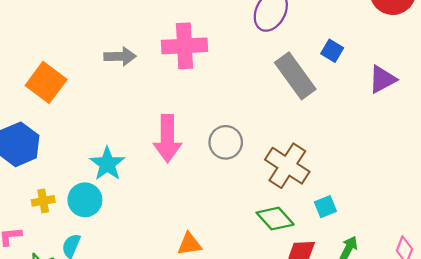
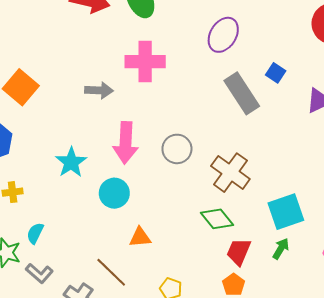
gray arrow: (120, 56) -> (99, 90), moved
cyan circle: (85, 200) -> (114, 193), moved
cyan square: (325, 207) -> (286, 212), moved, size x1.8

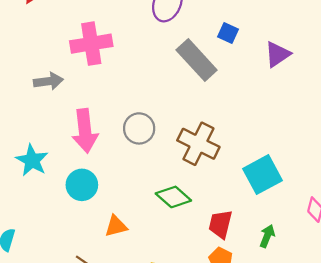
green diamond: (217, 219) -> (173, 197), moved
green arrow: (281, 249) -> (267, 236), moved

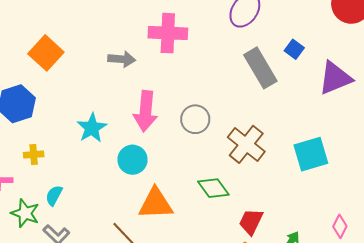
purple triangle: (277, 54) -> (335, 78), size x1.4
cyan square: (262, 175) -> (311, 154), moved
orange triangle: (116, 226) -> (156, 204), size x1.6

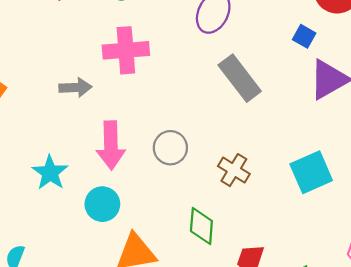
blue square: (294, 49) -> (304, 36), moved
brown cross: (246, 144) -> (234, 170), size x0.7
green diamond: (213, 188) -> (201, 226), turned 48

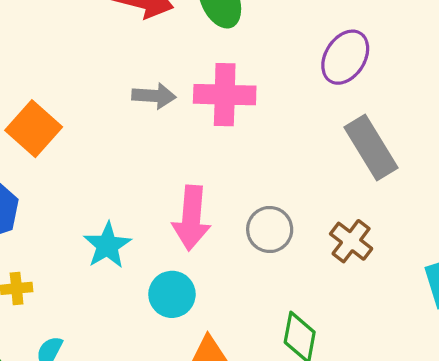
gray arrow: (75, 88) -> (154, 96), moved
brown cross: (234, 170) -> (351, 241), moved

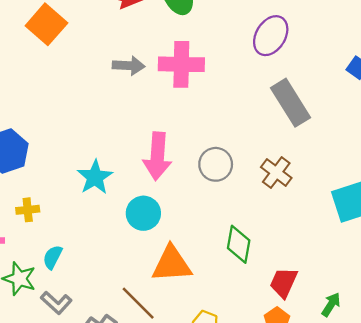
orange square: (34, 129) -> (46, 24), moved

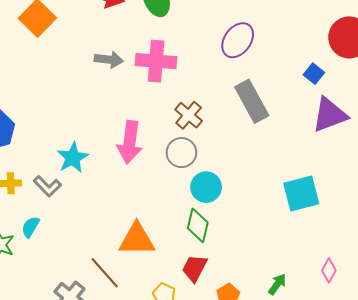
brown cross: (276, 173) -> (189, 115), moved
cyan circle: (143, 213) -> (206, 187), moved
red trapezoid: (284, 283) -> (194, 268), moved
gray L-shape: (56, 303) -> (47, 186), moved

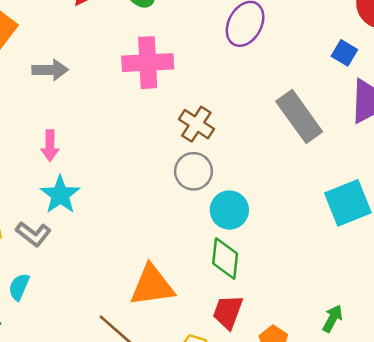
gray arrow: (109, 60) -> (50, 70), moved
gray rectangle: (252, 101) -> (299, 116), moved
pink arrow: (130, 142) -> (50, 146), moved, size x0.6

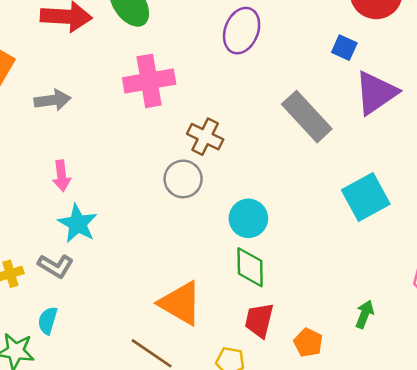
gray circle: (193, 171) -> (183, 179), moved
orange triangle: (152, 286) -> (180, 303), turned 45

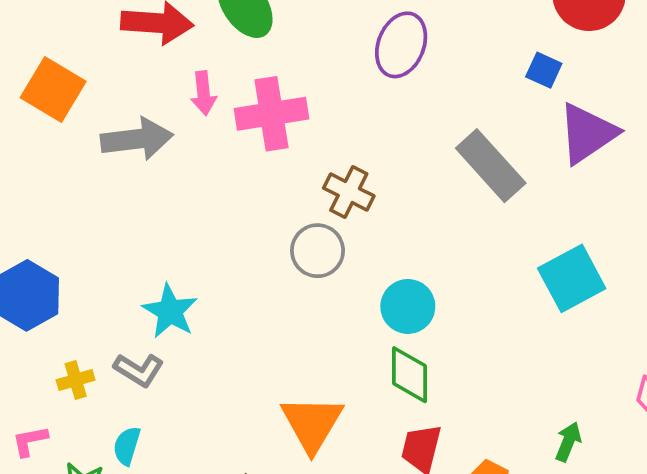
gray arrow: (53, 100) -> (137, 139), size x1.4
pink arrow: (61, 176) -> (204, 93), moved
orange triangle: (180, 303) -> (312, 424), turned 30

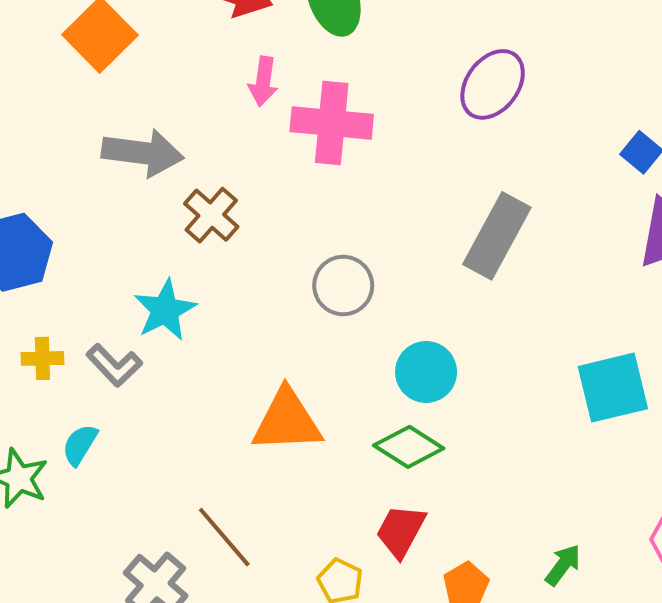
gray arrow: (137, 139) -> (143, 153), moved
gray rectangle: (491, 166) -> (497, 236), moved, turned 56
brown cross: (349, 192) -> (211, 215), moved
green diamond: (410, 375) -> (409, 447), turned -72
orange triangle: (312, 424) -> (287, 421), moved, turned 42

